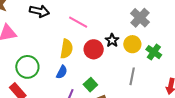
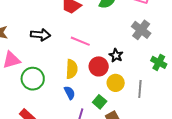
yellow circle: (132, 44) -> (116, 83), moved
green circle: (27, 67) -> (33, 79), moved
blue semicircle: (62, 72) -> (70, 93), turned -48

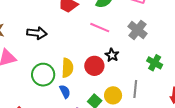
pink line: (80, 41) -> (100, 28), moved
green circle: (33, 79) -> (43, 75), moved
yellow circle: (116, 83) -> (113, 95), moved

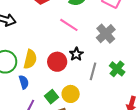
gray line: (135, 89) -> (93, 71), moved

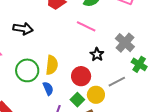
gray cross: (106, 34) -> (125, 43), moved
red circle: (57, 62) -> (81, 76), moved
gray line: (93, 71) -> (117, 82), moved, turned 54

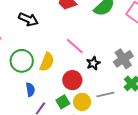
pink line: (86, 26) -> (75, 46), moved
blue semicircle: (48, 88) -> (30, 90), moved

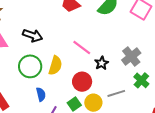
black arrow: (28, 19) -> (33, 36), moved

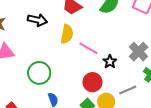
black arrow: (33, 36) -> (37, 20), moved
yellow semicircle: (55, 65) -> (67, 34), moved

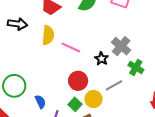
black star: (110, 62) -> (101, 59), moved
green circle: (39, 73) -> (14, 86), moved

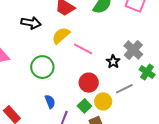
yellow semicircle: (48, 35) -> (61, 36), turned -138
green circle: (14, 86) -> (42, 67), moved

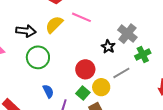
black arrow: (31, 23) -> (26, 31), moved
pink line: (83, 49) -> (81, 17), moved
green cross: (147, 72) -> (143, 54), turned 35

